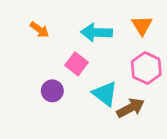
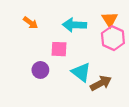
pink square: (76, 64) -> (59, 49), turned -35
pink hexagon: (146, 68) -> (113, 38), moved

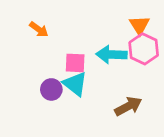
cyan arrow: (74, 25) -> (111, 55), moved
cyan triangle: (81, 72) -> (75, 84), moved

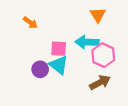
orange triangle: (139, 25) -> (98, 15), moved
pink hexagon: (144, 49) -> (103, 55), moved

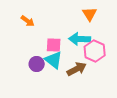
brown arrow: (100, 82) -> (77, 69), moved

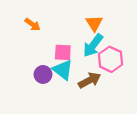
orange triangle: (90, 14) -> (94, 23), moved
cyan arrow: (80, 39) -> (93, 45), turned -55

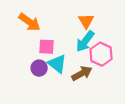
orange arrow: (32, 24) -> (29, 22), size x1.5
pink square: (63, 52) -> (47, 47), moved

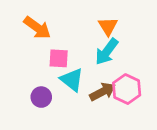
pink hexagon: (101, 54) -> (127, 89), moved
purple circle: (39, 68) -> (41, 97), moved

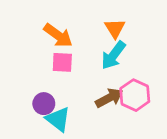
orange arrow: (37, 28) -> (58, 35), moved
cyan triangle: (72, 80) -> (58, 119), moved

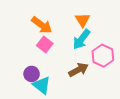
pink square: (62, 62) -> (45, 44), turned 35
pink hexagon: (135, 95) -> (103, 56), moved

